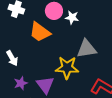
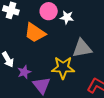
purple star: (21, 83) -> (24, 72), moved

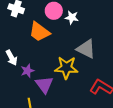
gray triangle: (82, 48) -> (86, 49), turned 35

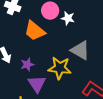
purple star: (27, 71) -> (27, 65), moved

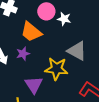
purple star: (27, 65) -> (23, 54), moved

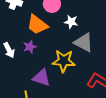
white star: (64, 19) -> (71, 22), moved
purple triangle: (34, 85) -> (41, 78), turned -36

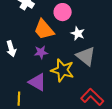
purple star: (30, 47) -> (41, 52), moved

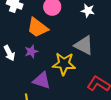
white star: (78, 33) -> (88, 11), moved
purple star: (41, 52) -> (31, 51), moved

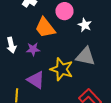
white star: (88, 11) -> (85, 25), moved
gray triangle: (84, 45) -> (86, 56), turned -30

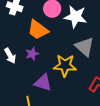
white star: (85, 25) -> (75, 17), size x1.6
gray triangle: (86, 56) -> (85, 47), turned 45

